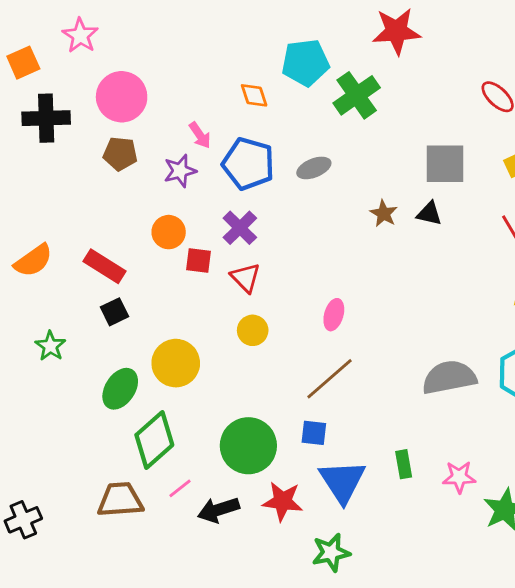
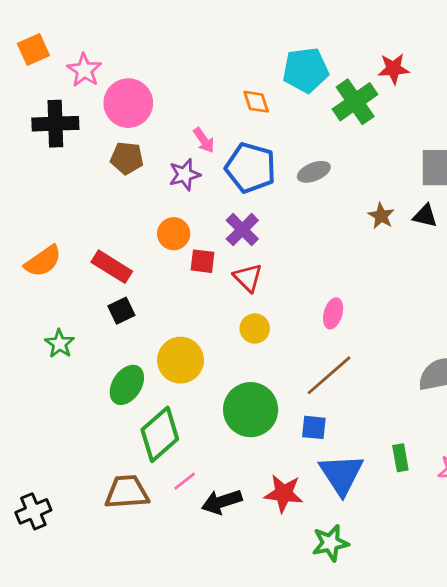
red star: (396, 31) -> (394, 69), moved, size x0.7
pink star: (80, 36) -> (84, 70), moved
orange square: (23, 63) -> (33, 49), moved
green circle: (248, 446) -> (251, 410), moved

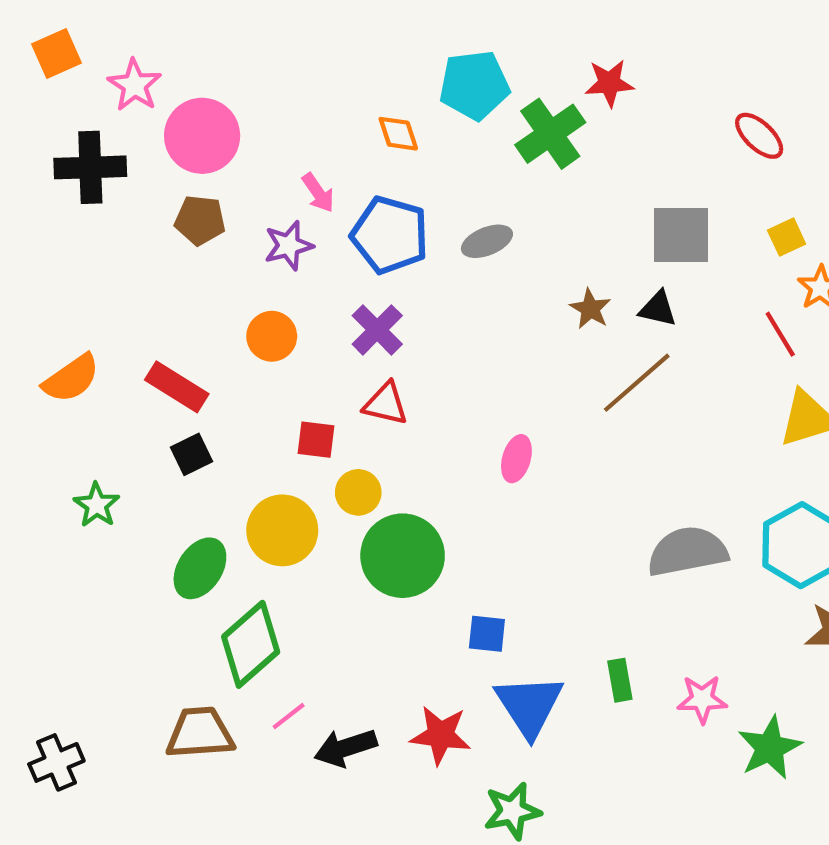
red square: (202, 261) -> (316, 440), moved
red triangle: (248, 278) -> (386, 404), turned -32
yellow circle: (255, 329) -> (358, 492), moved
brown line: (329, 375) -> (637, 383), moved
green circle: (251, 410) -> (403, 556), moved

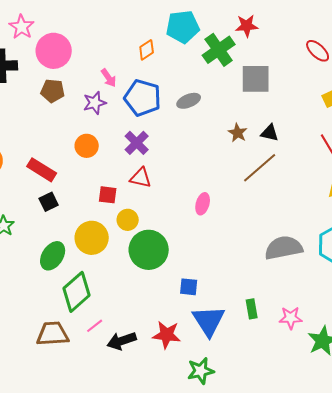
orange diamond: (398, 134) -> (147, 50), turned 75
gray square: (681, 235) -> (256, 79), moved

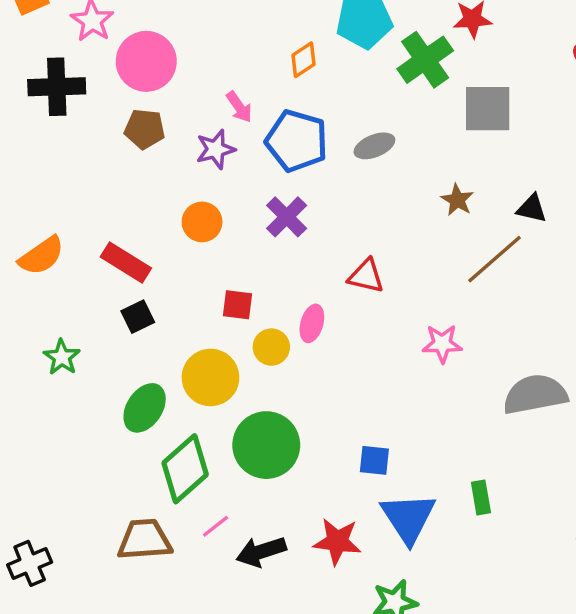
black triangle: (270, 133) -> (532, 208), moved
red triangle: (141, 178) -> (366, 276), moved
pink ellipse: (203, 204) -> (312, 323), moved
green circle: (149, 250) -> (266, 445), moved
pink star: (291, 318) -> (442, 344), moved

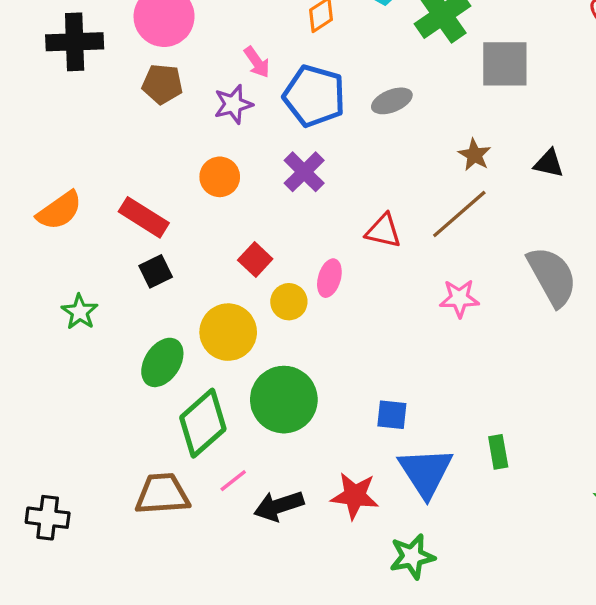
brown line: (494, 259) -> (459, 214), moved
red square: (238, 305) -> (255, 260), turned 36
gray semicircle: (535, 394) -> (552, 276), moved, turned 72
black cross: (30, 563) -> (48, 518), turned 30

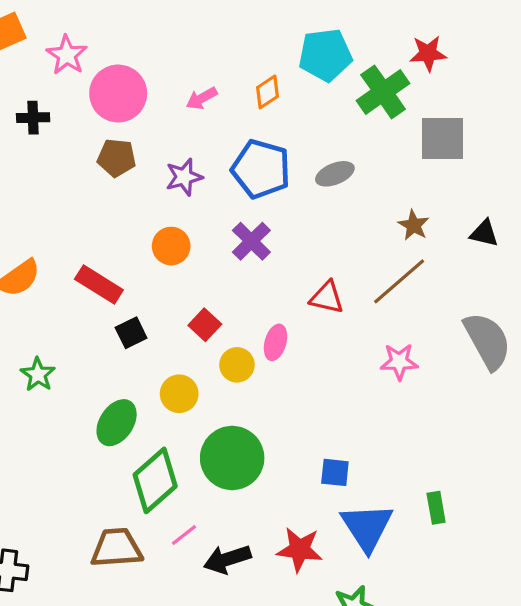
black cross: (75, 42) -> (33, 118), size x0.6
pink arrow: (257, 62) -> (202, 98), moved, turned 96
black square: (156, 271) -> (131, 333), moved
yellow circle: (228, 332) -> (179, 394), size x0.7

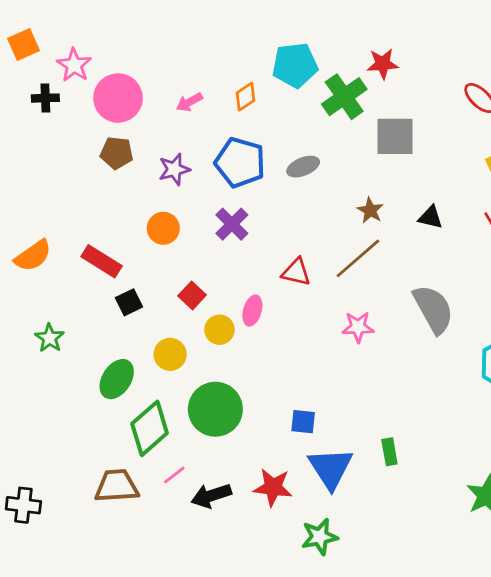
black cross: (33, 118) -> (45, 98), moved

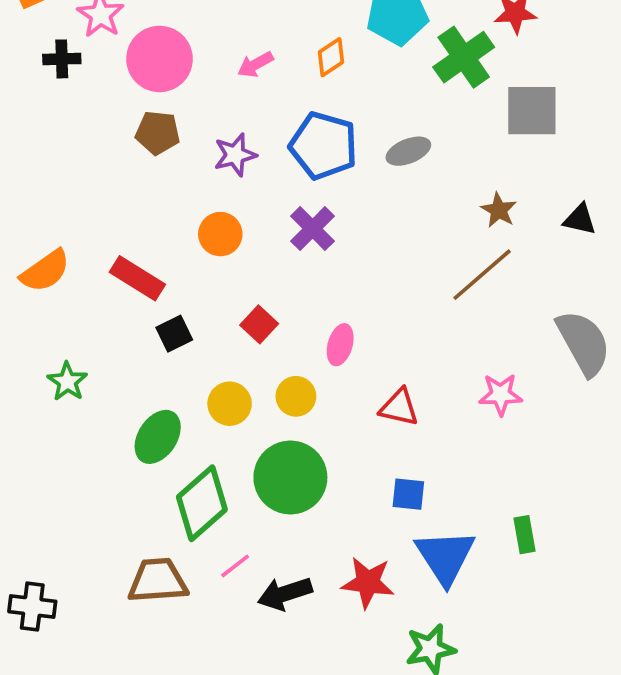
red triangle: (296, 272) -> (399, 407), moved
pink star: (358, 327) -> (501, 394), moved
yellow circle: (219, 330) -> (296, 396), moved

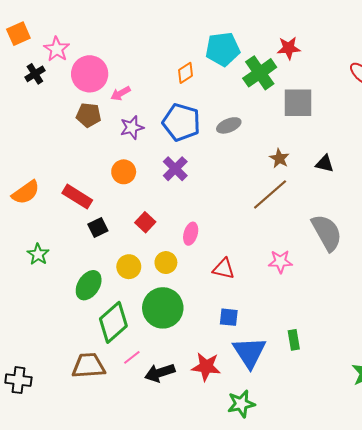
black cross: (62, 59) -> (35, 74), turned -30
pink arrow: (255, 64) -> (121, 93), moved

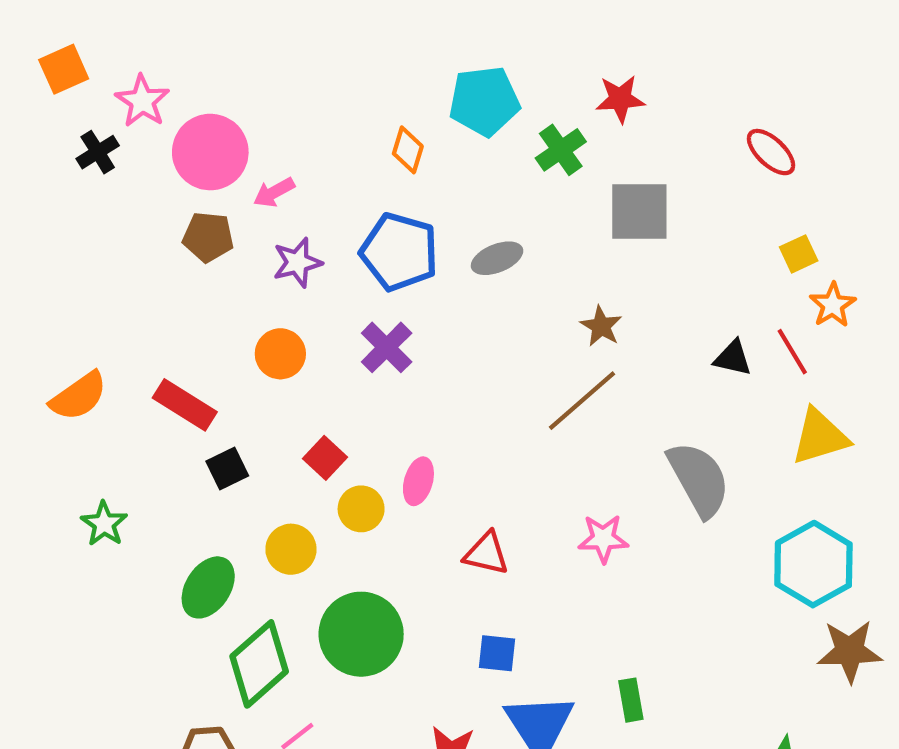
orange diamond: (186, 73) -> (408, 150), turned -40
green cross: (260, 73) -> (561, 150), size x0.7
black triangle: (325, 164) -> (733, 358), moved
yellow circle: (166, 263) -> (361, 509), moved

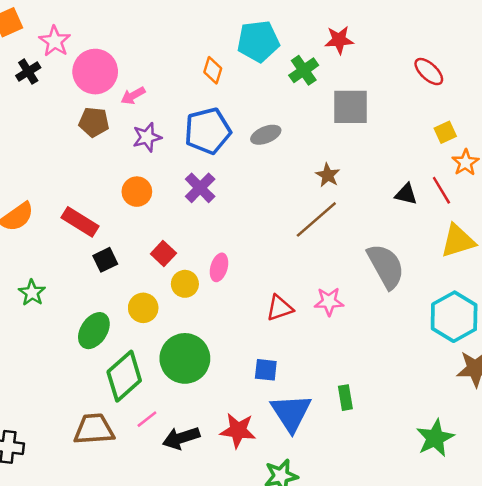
blue pentagon: (399, 252) -> (208, 131), turned -30
red triangle: (486, 553) -> (280, 308), moved, turned -32

